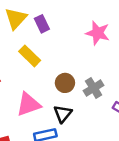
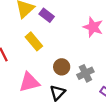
purple rectangle: (42, 24) -> (47, 15), turned -32

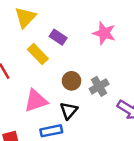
purple rectangle: (47, 15) -> (58, 37), moved

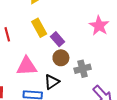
purple rectangle: (58, 37) -> (58, 39), moved

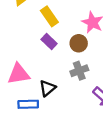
yellow rectangle: (39, 28) -> (49, 16), moved
brown circle: (61, 58) -> (79, 43), moved

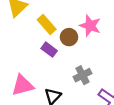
brown circle: (79, 43) -> (69, 37), moved

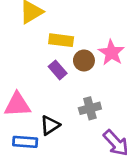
yellow rectangle: (47, 25) -> (61, 40), turned -54

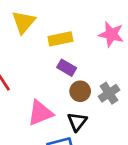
brown circle: (84, 60) -> (80, 91), moved

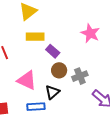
yellow rectangle: (60, 39) -> (35, 37), moved
pink triangle: (40, 113) -> (27, 80), turned 35

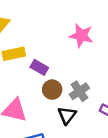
black triangle: (52, 92) -> (67, 115), moved

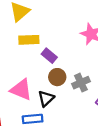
black triangle: (67, 115) -> (46, 99), moved

